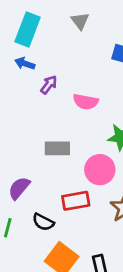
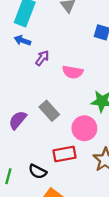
gray rectangle: (57, 148) -> (49, 111), turned 48
purple semicircle: (19, 188) -> (18, 120), moved

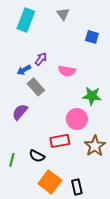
blue arrow: (22, 41) -> (24, 70), moved, turned -48
gray rectangle: (49, 111) -> (36, 87), moved

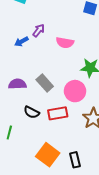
gray rectangle: (36, 87) -> (45, 83), moved
purple semicircle: (20, 112) -> (17, 84), turned 48
black semicircle: (37, 156) -> (32, 112), moved

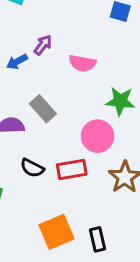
gray rectangle: (45, 83) -> (43, 109), moved
orange square: (48, 155) -> (57, 232), turned 30

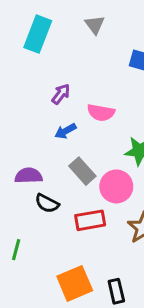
blue arrow: (17, 62) -> (65, 131), moved
gray rectangle: (43, 109) -> (82, 171), moved
black semicircle: (32, 168) -> (47, 203), moved

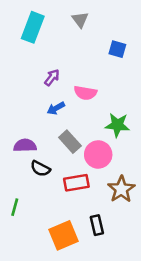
black rectangle: (116, 291) -> (97, 225), moved

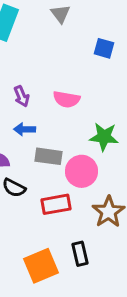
purple arrow: (52, 77) -> (22, 96), moved, turned 120
blue arrow: (56, 108) -> (25, 129), moved, turned 30
gray rectangle: (70, 142) -> (49, 156), turned -40

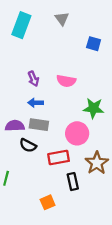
gray rectangle: (49, 156) -> (39, 125), moved
black rectangle: (80, 254) -> (73, 182), moved
orange square: (41, 266) -> (48, 202), size x0.6

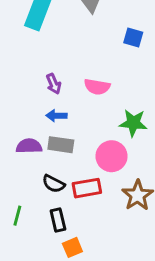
black semicircle: (28, 145) -> (54, 184), moved
black rectangle: (73, 182) -> (58, 220), moved

